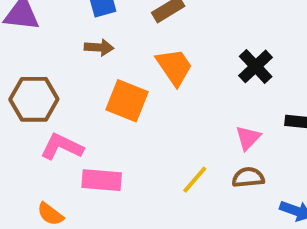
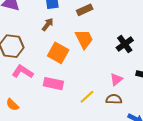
brown arrow: (99, 47) -> (48, 24), turned -64
pink rectangle: (102, 180) -> (53, 84), moved

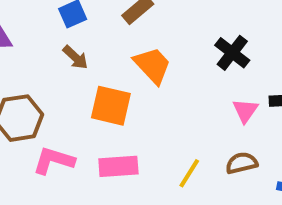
brown arrow: (48, 24) -> (75, 57), turned 112
pink triangle: (116, 79) -> (245, 111), moved

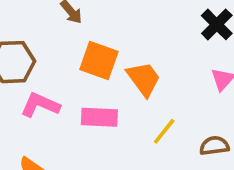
orange trapezoid: (152, 65) -> (144, 79), moved
brown semicircle: (242, 163) -> (214, 146), moved

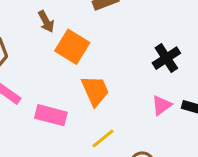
orange square: (99, 60) -> (72, 47), moved

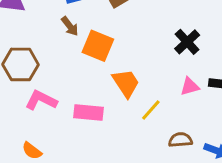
pink triangle: (162, 105) -> (190, 86), turned 30
yellow line: (103, 138) -> (151, 110), moved

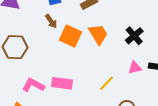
orange trapezoid: (126, 83) -> (98, 34), moved
pink L-shape: (41, 100) -> (33, 85), moved

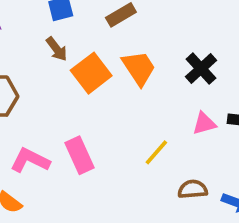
orange square: (71, 36) -> (91, 73), turned 30
pink rectangle: (62, 83) -> (80, 155), turned 60

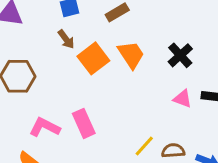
pink triangle: (204, 123) -> (183, 99), turned 36
yellow line: (156, 152) -> (144, 146), moved

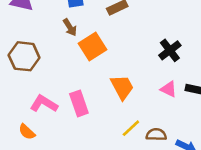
orange trapezoid: (131, 55) -> (122, 87), moved

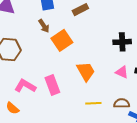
black cross: (170, 50) -> (122, 42), turned 36
yellow line: (131, 128) -> (93, 103), turned 42
brown semicircle: (156, 135) -> (122, 103), moved

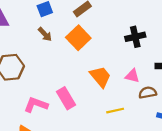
orange square: (62, 40) -> (78, 38), moved
pink triangle: (122, 72) -> (132, 76), moved
brown semicircle: (122, 103) -> (148, 93), moved

